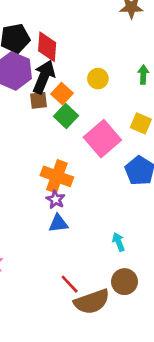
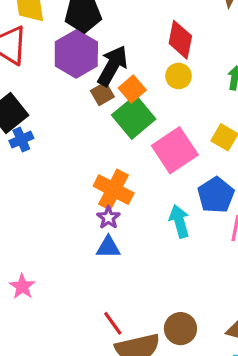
red diamond: (47, 47) -> (180, 40), moved
brown square: (39, 100) -> (102, 94), turned -30
green square: (66, 116) -> (134, 117), size x1.4
cyan arrow: (118, 242) -> (179, 221), moved, size x1.4

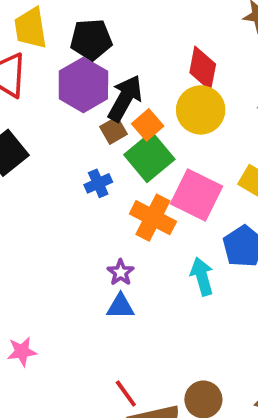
yellow circle: (179, 76) -> (201, 110), size x1.6
blue cross: (21, 140) -> (98, 183), moved
pink square: (175, 150) -> (197, 195), turned -30
orange cross: (114, 190) -> (153, 218), moved
pink star: (22, 286) -> (22, 352), turned 30

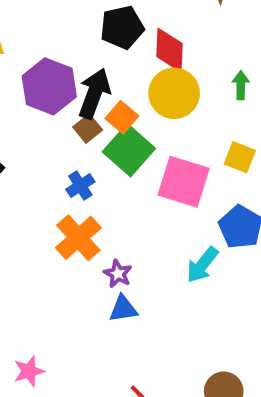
black pentagon: (91, 40) -> (122, 27), moved
orange cross: (153, 218) -> (78, 238), moved, turned 30
cyan arrow: (202, 276) -> (202, 265), turned -117

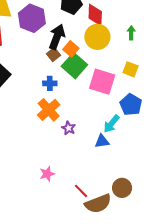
purple hexagon: (49, 86) -> (32, 18), moved
blue cross: (80, 186) -> (50, 83), turned 32
blue triangle: (123, 309) -> (102, 141), moved
pink star: (29, 371) -> (47, 174), moved

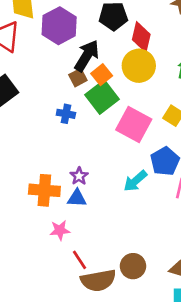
orange cross: (49, 110) -> (44, 190), moved, turned 35
blue triangle: (102, 141) -> (77, 198), moved
pink star: (47, 174) -> (60, 230), moved

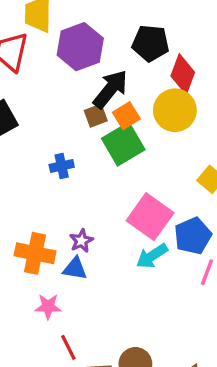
blue cross: (66, 114) -> (62, 166), moved, turned -30
pink square: (134, 125) -> (150, 217), moved

